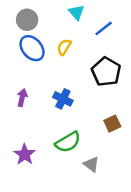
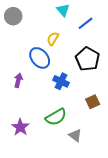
gray circle: (27, 20) -> (13, 16), moved
blue ellipse: (32, 48) -> (40, 58), moved
blue cross: (63, 99) -> (61, 81), moved

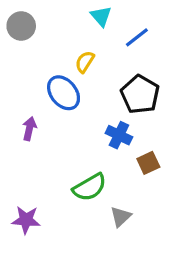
blue cross: (61, 81) -> (119, 135), moved
purple star: (20, 127) -> (26, 220), moved, turned -30
gray triangle: (75, 135) -> (121, 217), turned 40

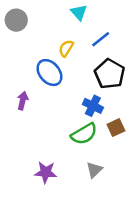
blue line: (137, 37) -> (101, 39), moved
green semicircle: (90, 187) -> (84, 134), moved
purple star: (26, 220) -> (46, 172), moved

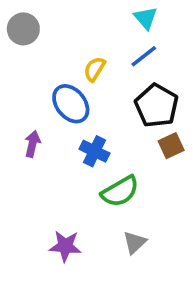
cyan triangle: (79, 12) -> (146, 18), moved
blue cross: (93, 106) -> (95, 151), moved
brown square: (116, 128) -> (171, 146), moved

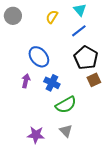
yellow semicircle: (95, 69) -> (52, 17), moved
purple arrow: (32, 144) -> (26, 81), moved
gray triangle: (135, 242) -> (66, 131), moved, turned -32

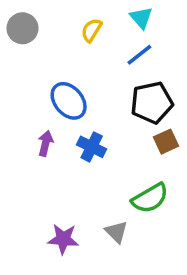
black pentagon: (86, 58) -> (152, 103), turned 30
green semicircle: (66, 105) -> (150, 198), moved

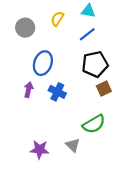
cyan triangle: (141, 18) -> (88, 11), turned -40
gray circle: (23, 28) -> (25, 28), moved
blue ellipse: (69, 101) -> (43, 63), turned 60

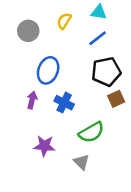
green semicircle: (94, 124) -> (91, 132), moved
purple star: (40, 150) -> (44, 146), moved

